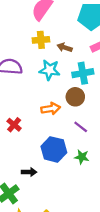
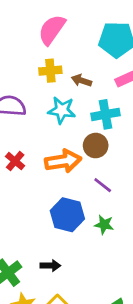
orange arrow: (51, 109) -> (63, 161), size x1.4
red cross: (14, 125) -> (15, 161), moved
black arrow: (29, 172) -> (50, 266), moved

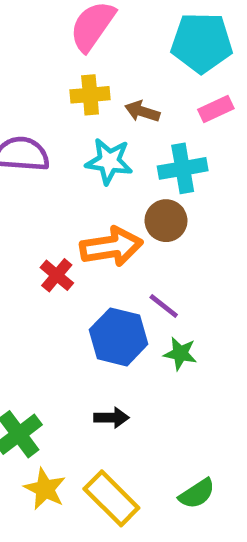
red cross: (15, 161) -> (57, 275), moved
purple line: (103, 185) -> (164, 306), moved
black arrow: (50, 266) -> (111, 418), moved

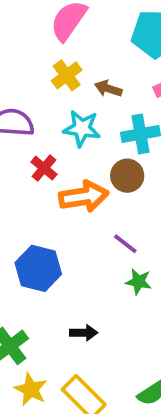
yellow cross: (90, 95) -> (67, 75), turned -32
red cross: (57, 275) -> (44, 168), moved
blue hexagon: (119, 337) -> (38, 268), moved

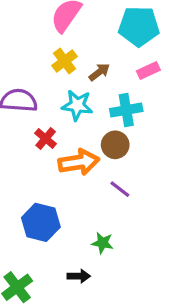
brown arrow: (108, 89) -> (99, 72), turned 125
purple line: (125, 244) -> (120, 189), moved
green star: (139, 282) -> (103, 243), moved

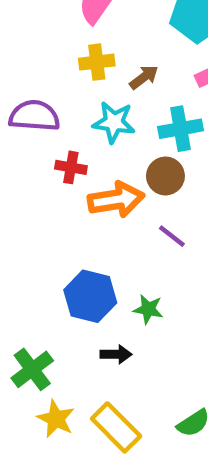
yellow cross: (65, 61) -> (97, 62), turned 30
red cross: (46, 139) -> (71, 167), turned -30
blue hexagon: (41, 222) -> (90, 296), moved

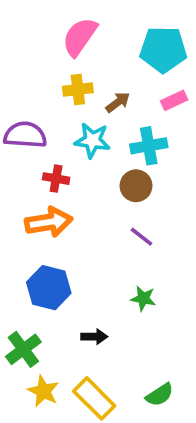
orange arrow: (116, 200) -> (49, 222), moved
blue hexagon: (90, 296) -> (49, 288), moved
green star: (148, 309) -> (143, 298), moved

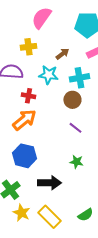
yellow cross: (78, 89) -> (28, 47), moved
orange arrow: (49, 222) -> (24, 120), turned -30
black arrow: (94, 337) -> (49, 183), size x1.6

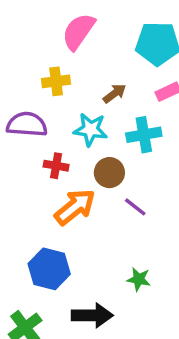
brown circle: (72, 100) -> (109, 173), moved
orange arrow: (24, 120) -> (75, 207), moved
purple line: (75, 128) -> (135, 207), moved

